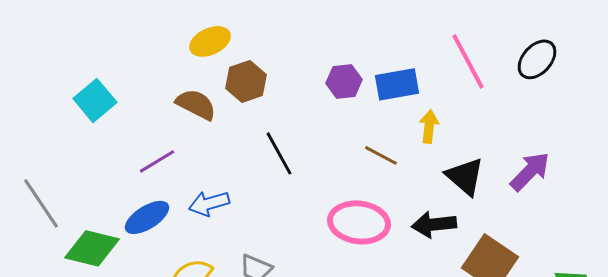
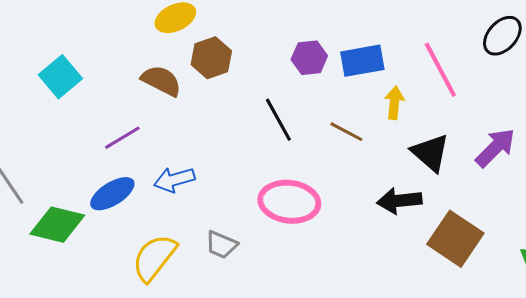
pink line: (468, 61) -> (440, 70), moved
black line: (279, 153) -> (278, 120), moved
pink ellipse: (359, 222) -> (289, 202), moved

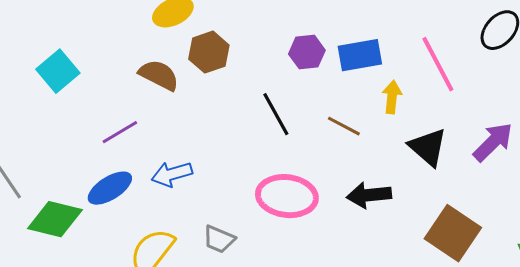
black arrow: (399, 201) -> (369, 195), moved

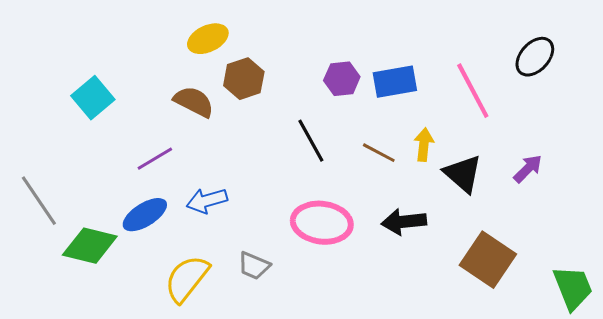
yellow arrow: (392, 97) -> (424, 145), moved
purple arrow: (493, 142) -> (528, 169), size x0.7

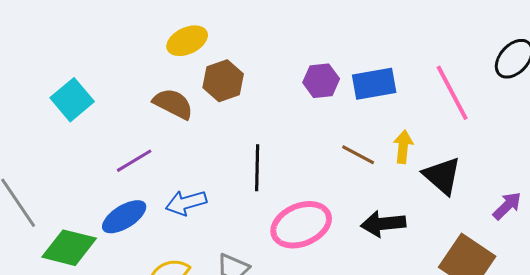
black line: (311, 141) -> (257, 168), moved, turned 30
purple arrow: (528, 169) -> (507, 206), moved
pink ellipse: (322, 223) -> (301, 225), turned -30

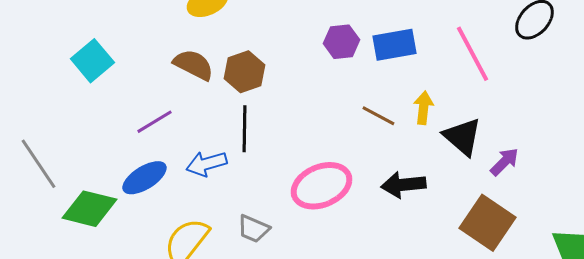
brown hexagon: (223, 81) -> (244, 72), moved
black line: (257, 168) -> (244, 129), moved
purple arrow: (507, 206) -> (504, 162), moved

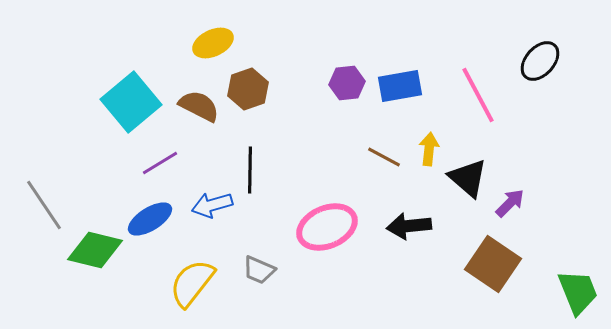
cyan square: (92, 61) -> (131, 102), moved, size x1.4
brown hexagon: (244, 72) -> (248, 89), moved

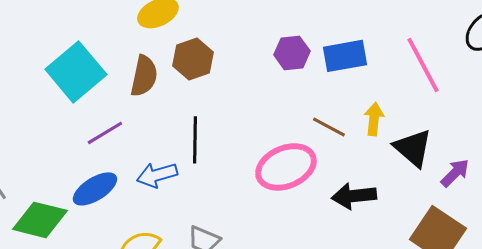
brown semicircle: (199, 106) -> (144, 76), turned 75
pink ellipse: (327, 227) -> (286, 167), moved

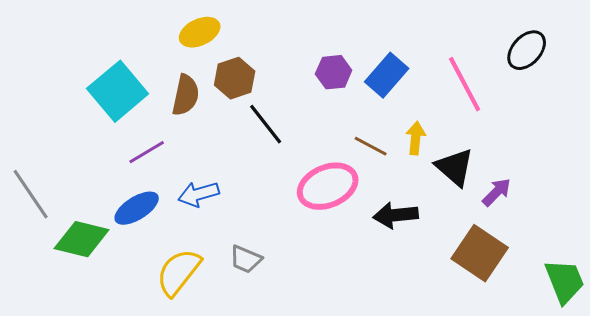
blue rectangle: (345, 56) -> (387, 75), turned -39
black line: (195, 140) -> (266, 124), moved, turned -39

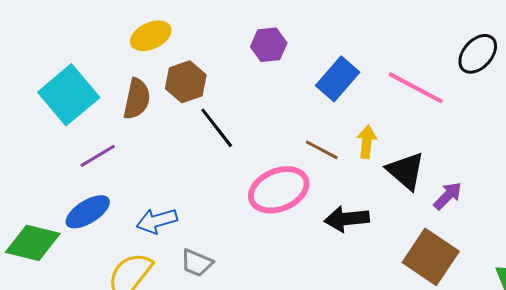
purple hexagon: (334, 72) -> (269, 45), moved
pink line: (465, 84) -> (416, 88), turned -34
blue arrow: (199, 194) -> (157, 221), moved

